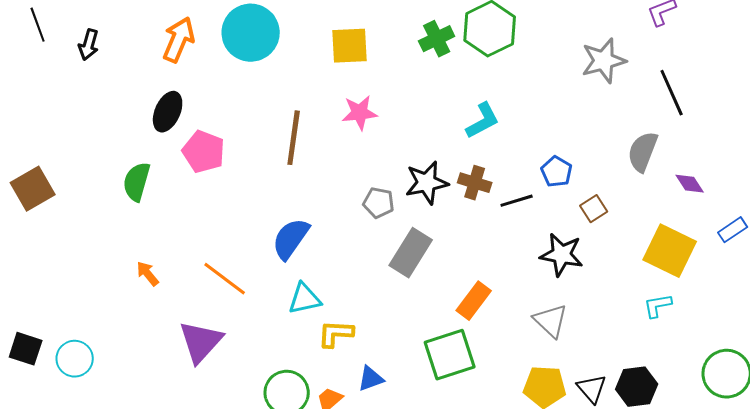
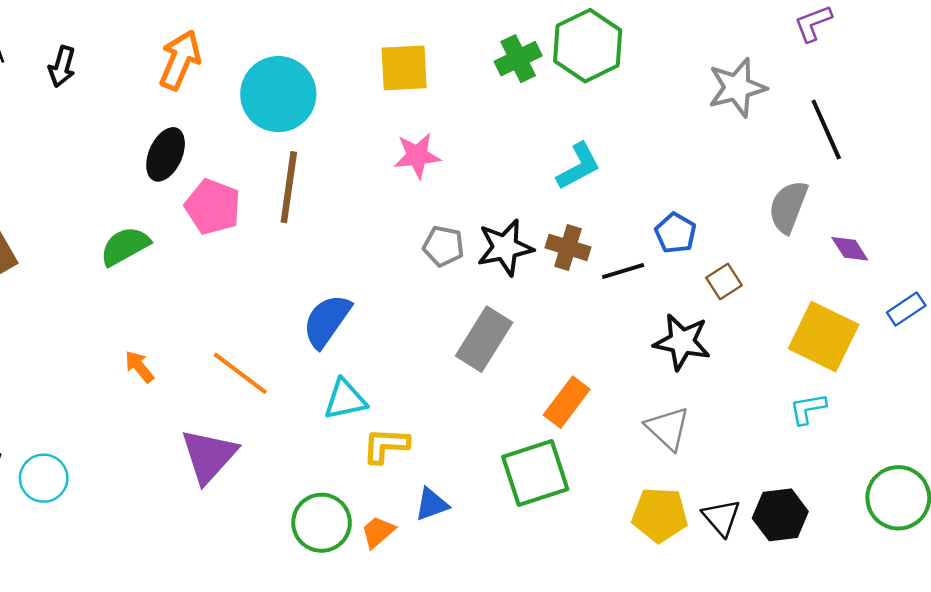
cyan circle: (251, 33) -> (278, 94), moved
brown line: (294, 138) -> (289, 187), moved
green semicircle: (137, 182) -> (125, 246), turned 45
gray pentagon: (379, 203) -> (443, 246), moved

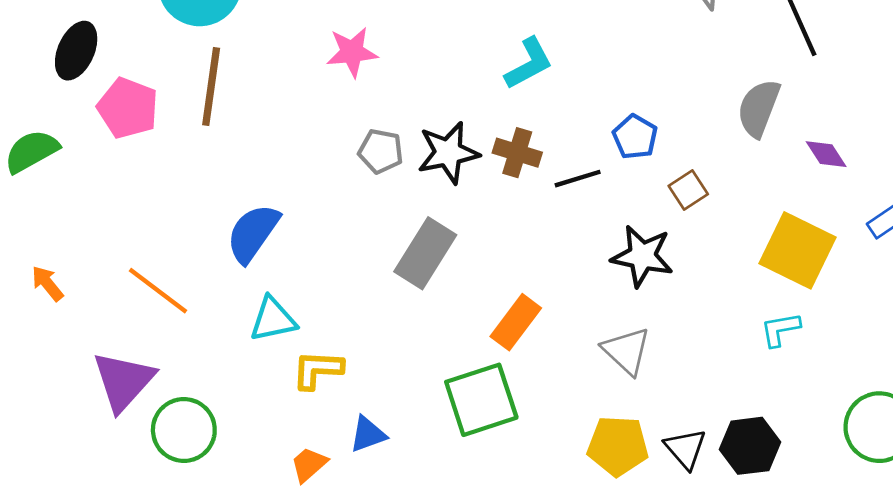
green circle: (322, 523) -> (184, 430), moved

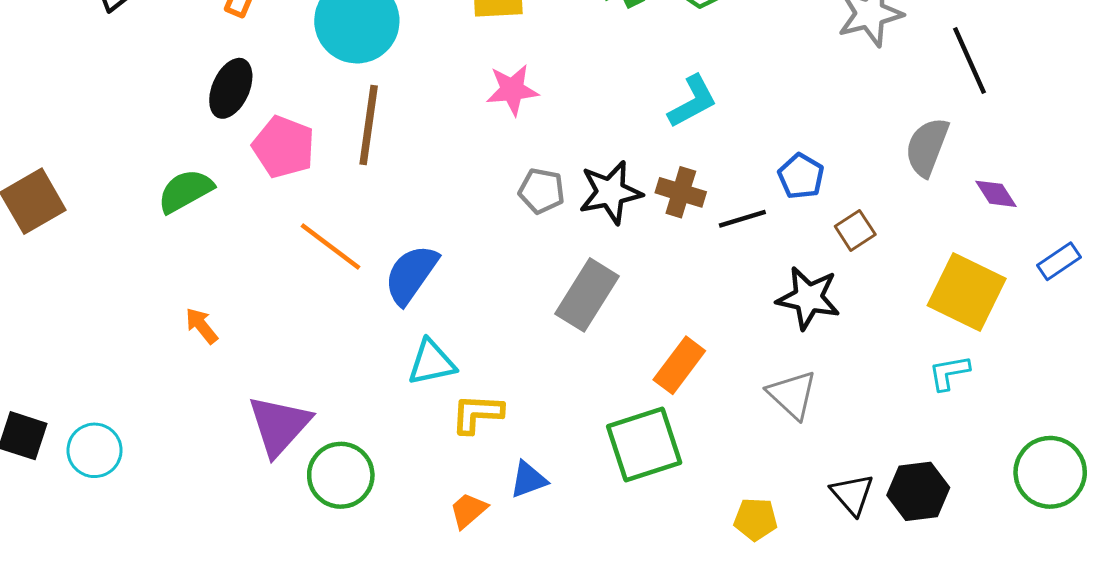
orange line: (158, 291) -> (331, 247), moved
yellow pentagon: (618, 446) -> (756, 519), moved, size x0.7

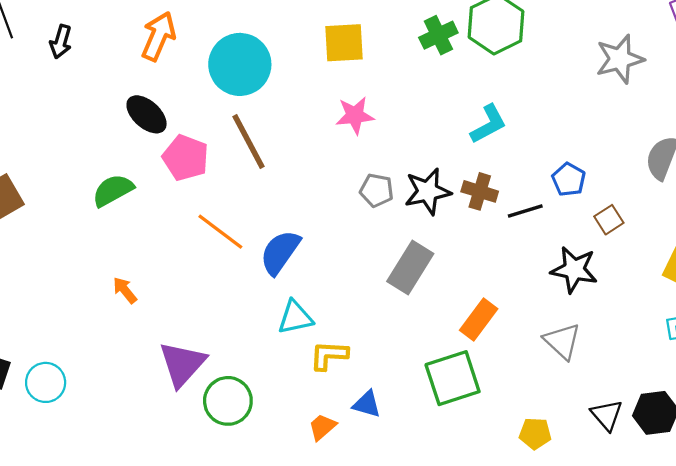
black ellipse: (231, 88) -> (147, 114), turned -72
brown line: (369, 125) -> (249, 142), turned -36
blue triangle: (528, 480) -> (367, 404), turned 36

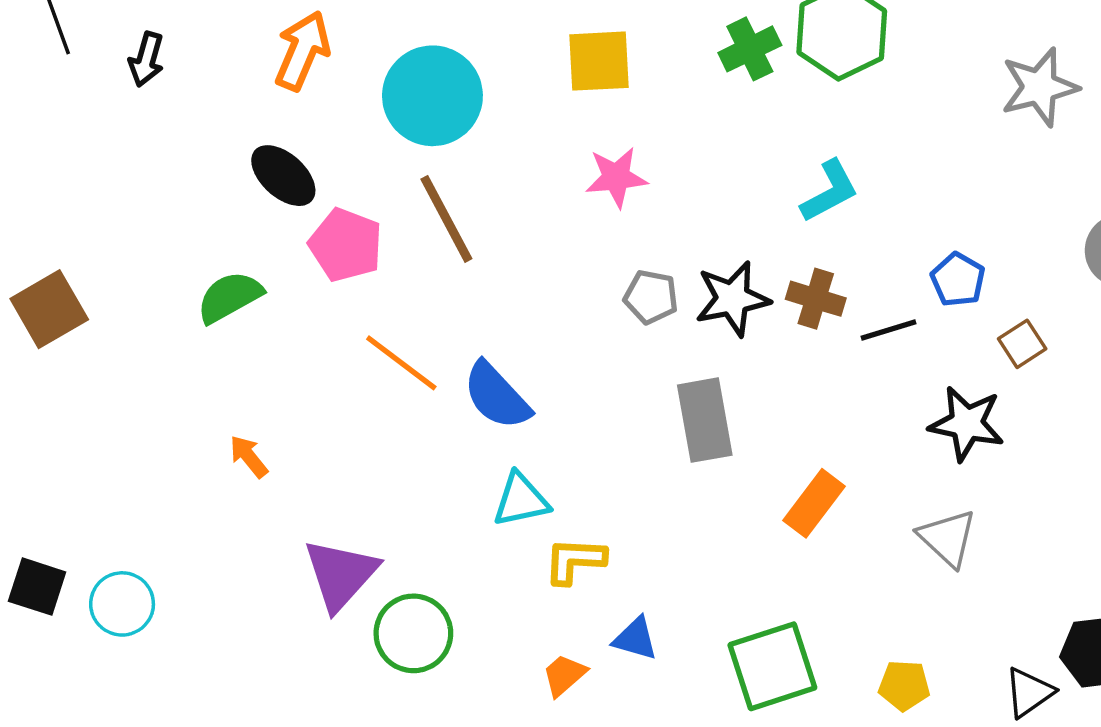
blue semicircle: (280, 252) -> (497, 396), turned -78
gray rectangle: (410, 267) -> (705, 420), turned -42
green square: (453, 378) -> (772, 666), moved
black triangle: (607, 415) -> (1029, 692), moved, turned 36

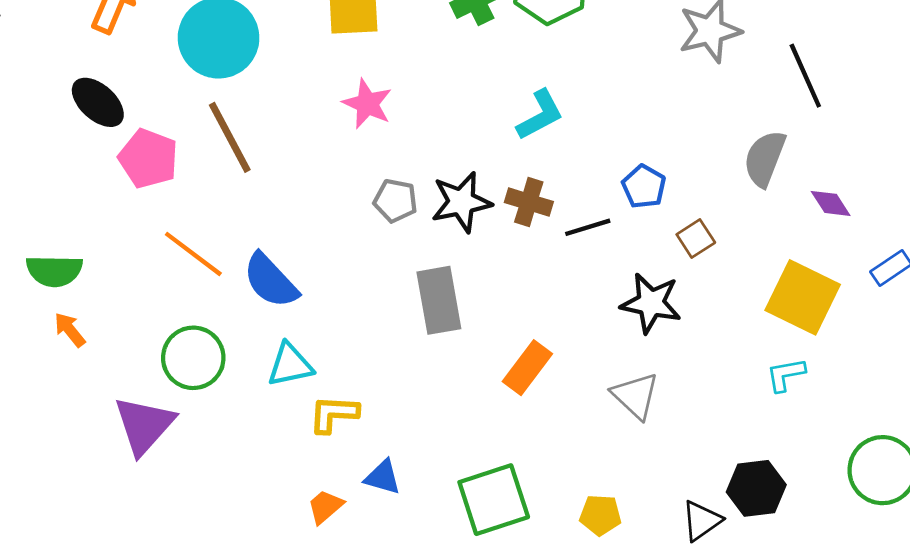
pink star: (616, 177) -> (367, 104), turned 30
green semicircle: (230, 297) -> (54, 271), moved, turned -150
green circle: (413, 633) -> (193, 358), moved

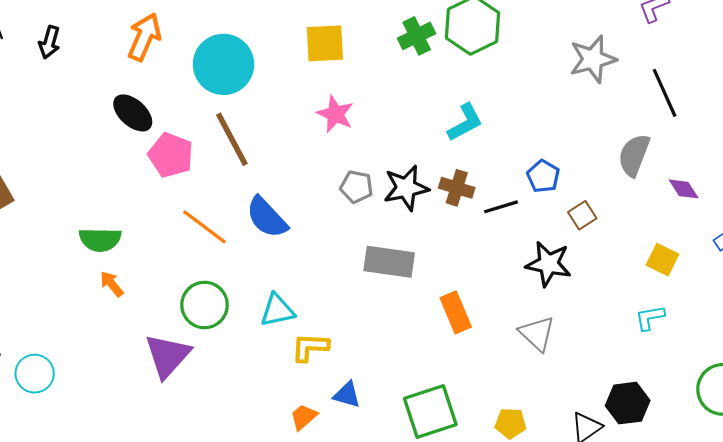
blue semicircle: (270, 281) -> (267, 217), moved
yellow square: (803, 297) -> (662, 260), size x0.6
gray rectangle: (439, 300) -> (389, 262), turned -72
orange rectangle: (527, 368) -> (456, 312), turned -60

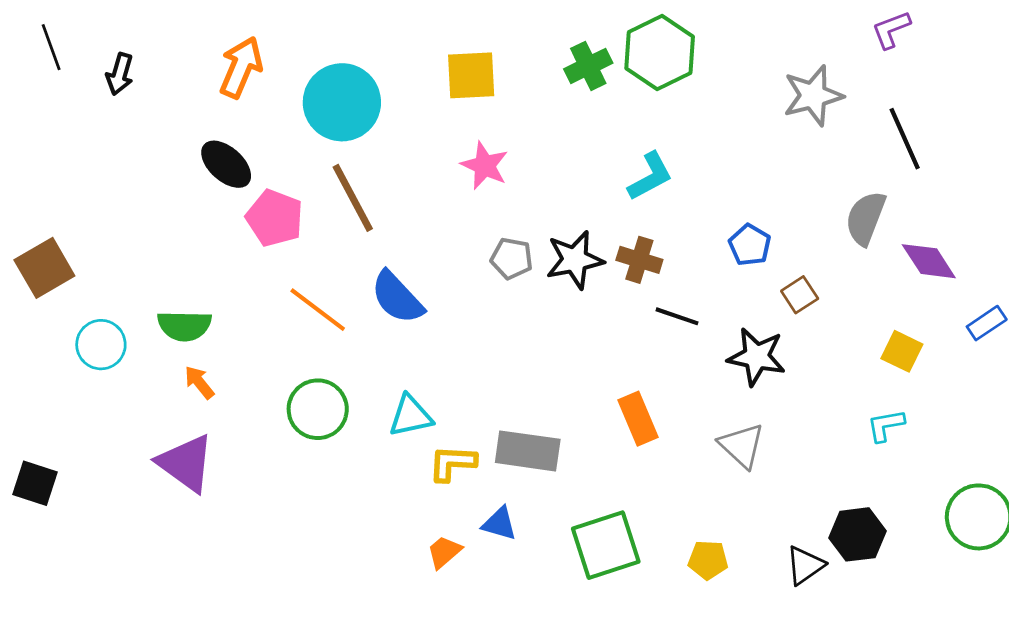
purple diamond: (684, 189) -> (929, 261), size x1.4
black line: (501, 207) -> (677, 316), moved, turned 36
gray rectangle: (389, 262) -> (528, 451), moved
purple triangle: (168, 356) -> (186, 463), moved, turned -36
cyan circle: (35, 374) -> (101, 345), moved

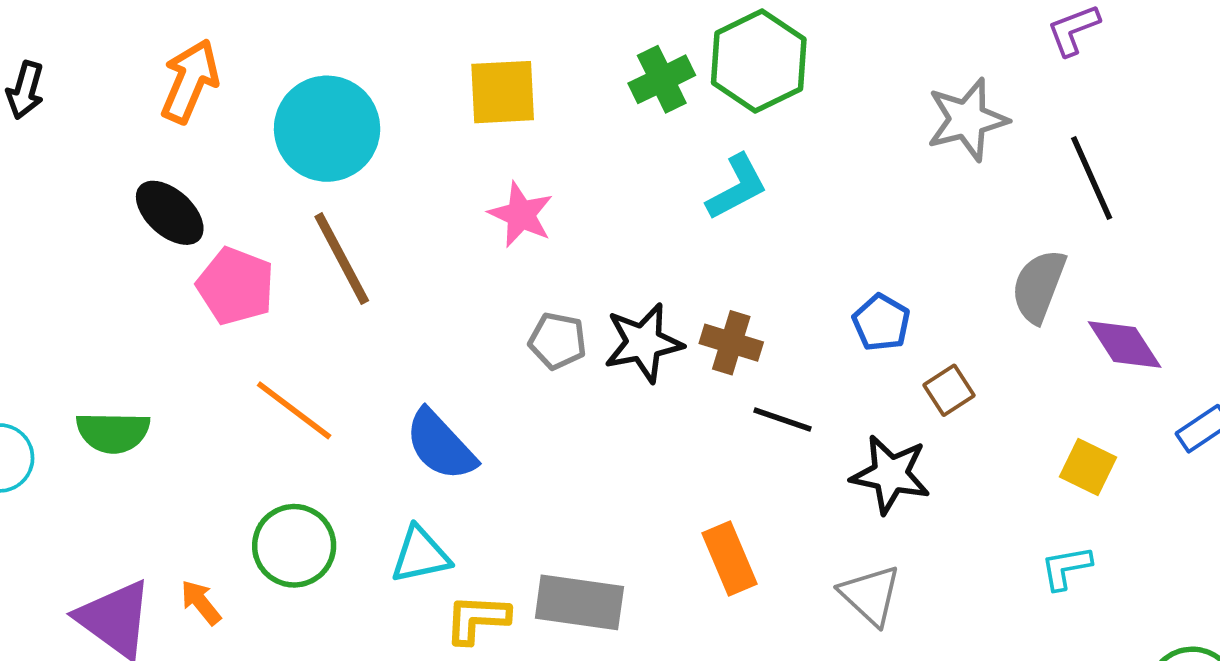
cyan L-shape: (650, 176) -> (737, 187), moved
blue semicircle: (397, 297) -> (440, 445), moved
orange arrow: (199, 382) -> (201, 602), moved

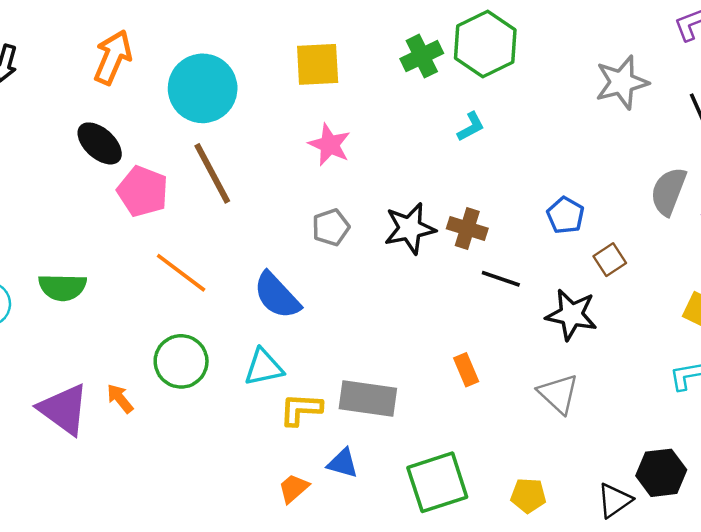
cyan L-shape: (737, 187) -> (471, 127), size x0.7
gray pentagon: (558, 341) -> (331, 227), moved, turned -30
orange rectangle: (729, 559) -> (466, 370), size x0.7

